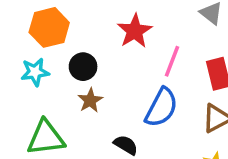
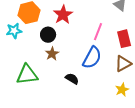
red star: (135, 31) -> (63, 15), moved
cyan star: (35, 72) -> (14, 31), moved

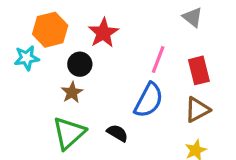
brown star: (52, 54) -> (72, 92), moved
green triangle: (27, 75) -> (69, 133), moved, turned -35

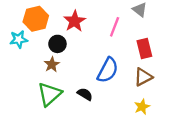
pink line: (158, 59) -> (115, 27), moved

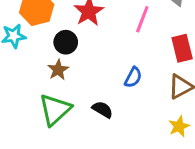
blue semicircle: (108, 70) -> (133, 77), size x0.6

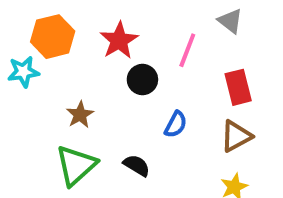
black circle: (66, 42) -> (142, 80), moved

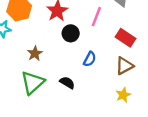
red rectangle: (238, 87) -> (125, 38), turned -42

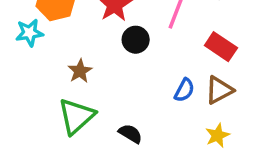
blue semicircle: (90, 59) -> (184, 90), moved
black semicircle: (67, 83) -> (130, 134), moved

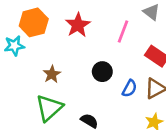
black circle: (136, 40) -> (102, 72), moved

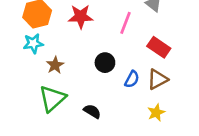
red star: (78, 25) -> (81, 16), turned 30
cyan star: (14, 46) -> (33, 43), moved

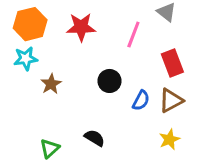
red rectangle: (159, 47) -> (172, 63), turned 35
green triangle: (52, 98) -> (50, 148), moved, size x0.6

